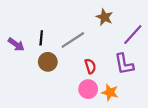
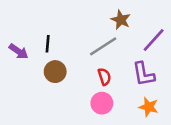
gray line: (73, 40) -> (103, 46), moved
orange star: (110, 92) -> (149, 107), moved

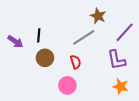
red semicircle: (104, 77) -> (76, 62), moved
pink circle: (102, 103) -> (67, 85), moved

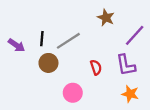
gray line: (84, 37) -> (68, 41), moved
red semicircle: (76, 62) -> (96, 67), moved

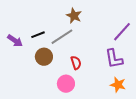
brown star: (106, 18) -> (74, 16), moved
black line: (42, 39) -> (38, 35), turned 64
red semicircle: (96, 67) -> (76, 63), moved

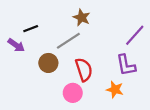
black line: (38, 35) -> (31, 29), moved
red semicircle: (76, 63) -> (84, 70), size x1.5
orange star: (118, 85) -> (115, 90), moved

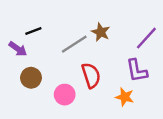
brown star: (82, 18) -> (101, 32), moved
brown circle: (48, 63) -> (31, 78), moved
pink circle: (73, 93) -> (65, 95), moved

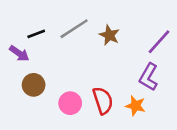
gray line: (74, 44) -> (74, 29), moved
purple L-shape: (137, 71) -> (149, 77), turned 40
red semicircle: (91, 75) -> (103, 101), moved

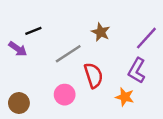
gray line: (74, 29) -> (68, 54), moved
brown circle: (34, 85) -> (19, 103), moved
red semicircle: (103, 101) -> (93, 75), moved

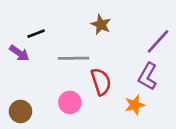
brown star: (101, 32) -> (101, 25), moved
gray line: (68, 54) -> (74, 58), turned 32
orange star: (125, 97) -> (135, 105), turned -30

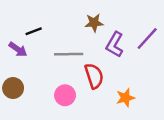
brown star: (101, 25) -> (94, 23), turned -30
purple L-shape: (148, 76) -> (115, 45), moved
brown circle: (20, 111) -> (13, 88), moved

